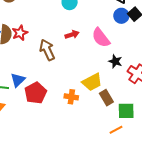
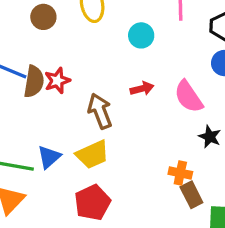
yellow trapezoid: (92, 82) -> (92, 154), moved
red pentagon: (36, 93) -> (92, 202), moved
orange cross: (71, 97) -> (180, 173), moved

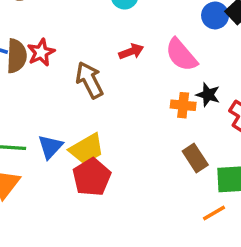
yellow trapezoid: (92, 154) -> (87, 149), moved
blue triangle: (49, 157) -> (50, 147), moved
orange cross: (180, 173) -> (183, 105), moved

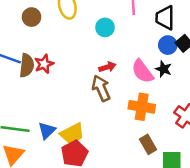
brown arrow: (89, 80) -> (101, 88), moved
black star: (208, 95) -> (164, 69), moved
orange cross: (183, 105) -> (142, 107), size x1.5

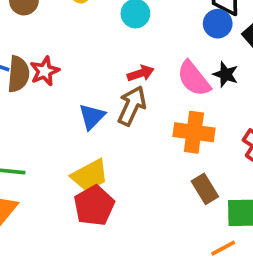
blue circle: (168, 45) -> (218, 24), moved
brown arrow: (101, 88) -> (132, 106), turned 50
blue triangle: (47, 131) -> (92, 117), moved

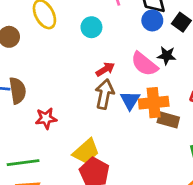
red star: (45, 71) -> (46, 118), moved, turned 30
blue triangle: (92, 117) -> (130, 100), moved
brown rectangle: (205, 189) -> (168, 120), moved, turned -30

